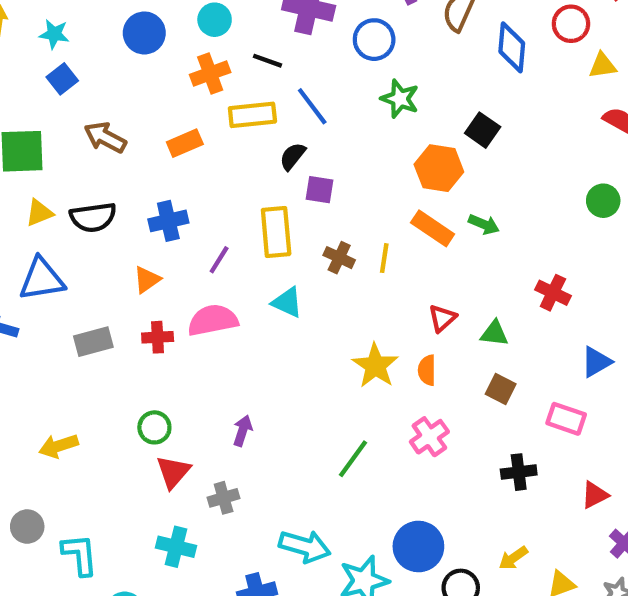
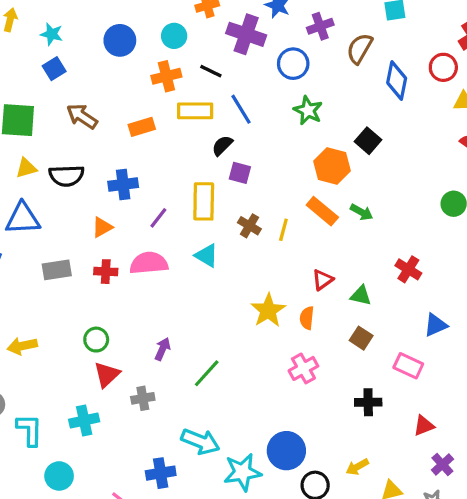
green line: (353, 459) -> (207, 373), moved
cyan cross: (176, 547) -> (84, 420), moved, turned -32

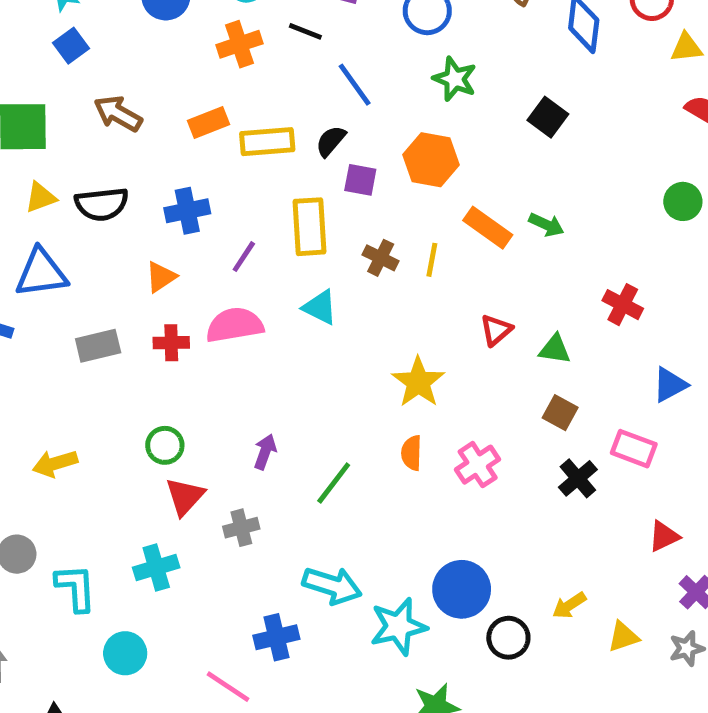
yellow rectangle: (195, 111) -> (267, 142), moved
orange hexagon: (332, 166) -> (431, 160), moved
orange semicircle: (307, 318) -> (412, 453), moved
black cross: (368, 402) -> (578, 478), moved, turned -35

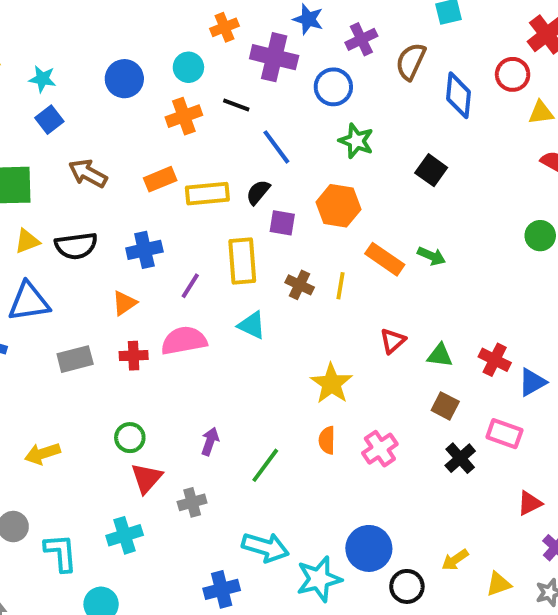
red cross: (623, 305) -> (495, 360), moved

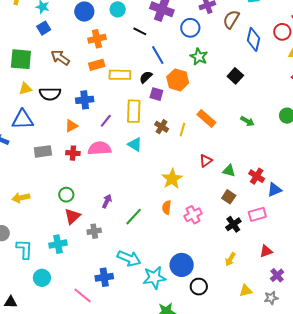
orange cross: (184, 116) -> (97, 39), moved
orange hexagon: (338, 206) -> (178, 80), moved
green arrow: (431, 256) -> (247, 121), moved
pink rectangle: (504, 434) -> (257, 214), turned -42
yellow arrow: (455, 560) -> (230, 259), moved, turned -32

